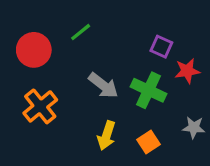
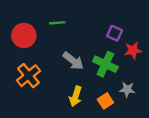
green line: (81, 32) -> (57, 23), turned 35
gray star: (194, 127) -> (127, 89), moved

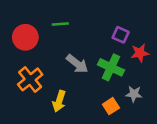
yellow arrow: (76, 96) -> (59, 101), moved

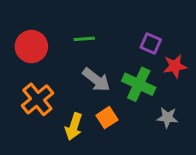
green line: (60, 24) -> (84, 39), moved
orange square: (111, 106) -> (107, 118), moved

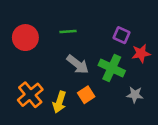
orange cross: (37, 99) -> (30, 95), moved

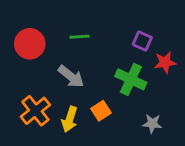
gray arrow: (78, 64) -> (71, 77), moved
gray star: (135, 95) -> (152, 124), moved

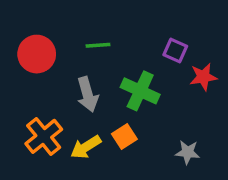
gray arrow: (71, 77) -> (88, 94), turned 36
green cross: (131, 79) -> (140, 91), moved
yellow arrow: (70, 119) -> (86, 147), turned 40

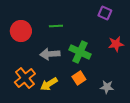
purple square: (175, 51) -> (105, 13), moved
gray arrow: (88, 94) -> (50, 54), turned 102
orange square: (124, 136) -> (79, 78), moved

